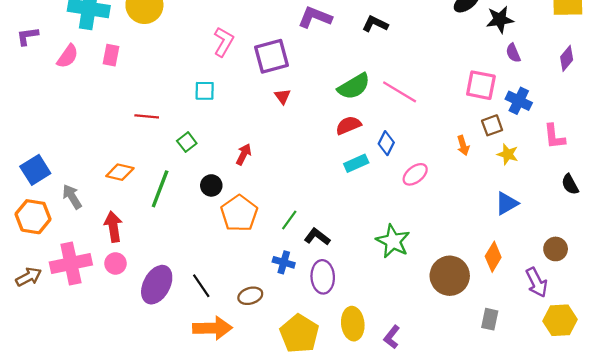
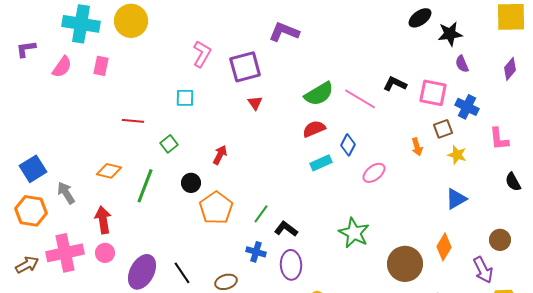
black L-shape: (375, 24) -> (395, 84), moved

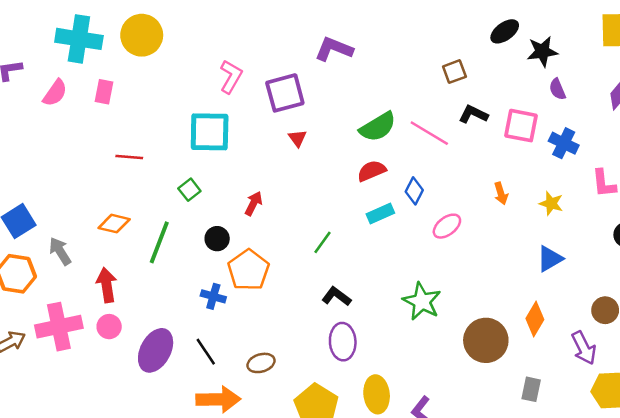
cyan square: (185, 98) -> (210, 132), size x1.8
red line: (133, 121) -> (129, 157), moved
brown square: (443, 129) -> (454, 72), moved
green line: (261, 214) -> (323, 242), moved
blue cross: (256, 252) -> (213, 296), moved

